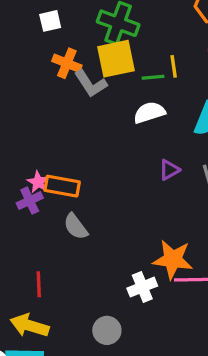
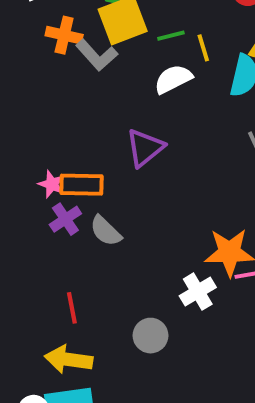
yellow line: (174, 66) -> (203, 48), moved
purple triangle: (169, 170) -> (145, 148), moved, size x1.5
purple cross: (30, 201) -> (65, 219), moved
gray circle: (107, 330) -> (151, 336), moved

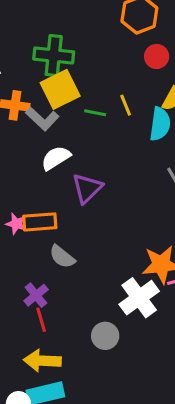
green line: (171, 36) -> (95, 113), moved, turned 30
white semicircle: (173, 79) -> (56, 158), moved
purple cross: (65, 219) -> (36, 295), moved
white cross: (198, 292) -> (139, 298), size x1.4

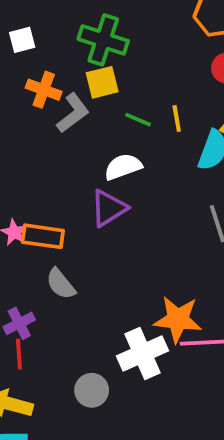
yellow square: (60, 89) -> (102, 82), size x0.7
gray L-shape: (42, 119) -> (73, 113), turned -92
white semicircle: (56, 158) -> (123, 167), moved

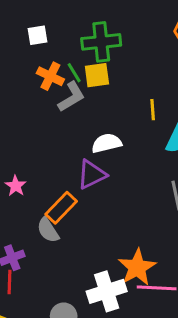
green cross: (103, 40) -> (101, 42), turned -30
green line: (138, 120) -> (74, 73), moved, turned 30
orange rectangle: (43, 236) -> (61, 208), moved, turned -60
orange star: (178, 319) -> (137, 267), turned 30

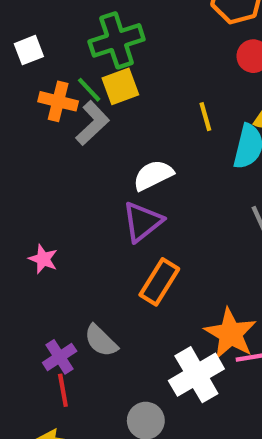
orange rectangle: (61, 208) -> (159, 282), moved
gray semicircle: (48, 230) -> (101, 341), moved

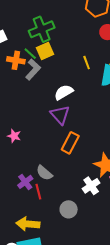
purple triangle: (142, 222) -> (60, 115), turned -30
white cross: (196, 375) -> (91, 186), size x0.7
red line: (63, 390) -> (38, 192), moved

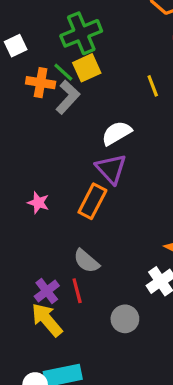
orange rectangle: (70, 143) -> (92, 201), moved
purple cross: (25, 182) -> (47, 291), moved
yellow arrow: (28, 224) -> (47, 320), moved, turned 45

